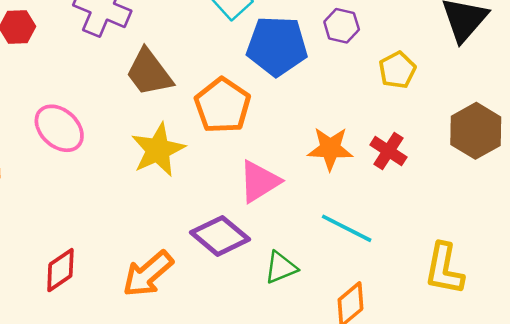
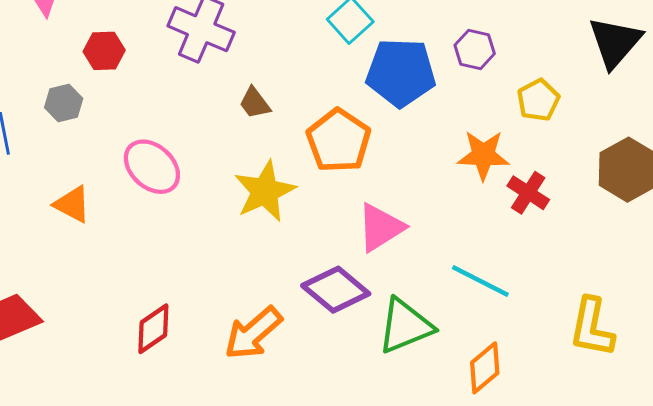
brown trapezoid: (149, 73) -> (255, 103), size x0.6
orange star: (330, 149) -> (483, 155), moved
green triangle: (281, 268) -> (405, 326), size x1.5

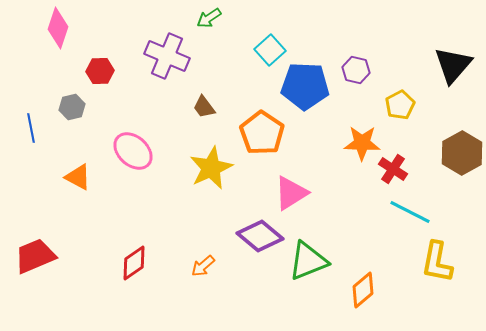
cyan line: (480, 281) -> (410, 212), moved
orange arrow: (253, 333) -> (203, 266), size x0.6

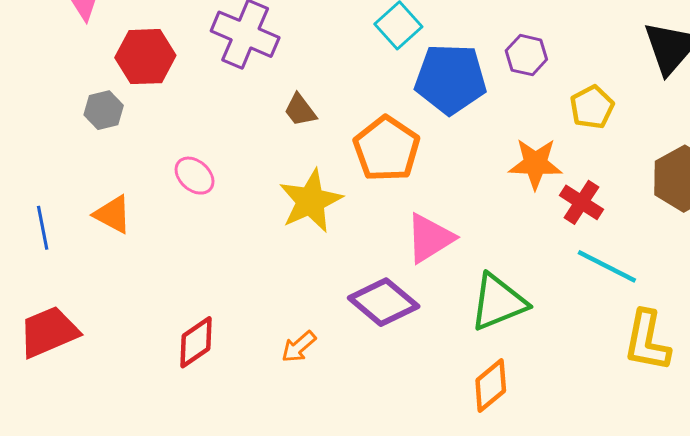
red hexagon: (100, 71) -> (145, 57), size x1.4
blue line: (31, 128) -> (43, 228), moved
pink ellipse: (133, 151) -> (195, 176), size x0.7
green triangle: (308, 261) -> (498, 302), moved
orange diamond: (363, 290) -> (491, 385), moved

